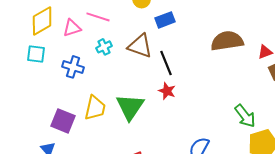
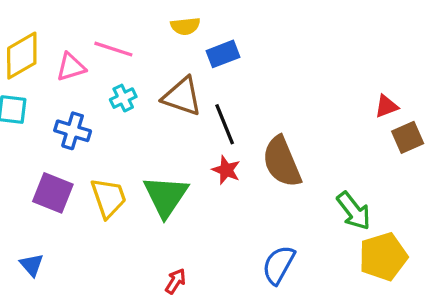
brown semicircle: (227, 41) -> (282, 162), moved, turned -104
yellow trapezoid: (95, 108) -> (108, 198), turned -32
purple square: (63, 121) -> (53, 193), moved

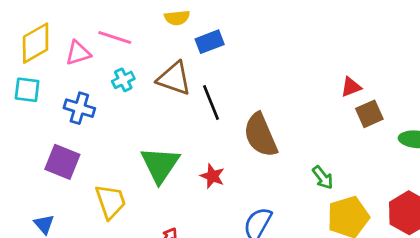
red star: (226, 170) -> (212, 176), moved
yellow trapezoid: (108, 198) -> (111, 202), moved
green arrow: (354, 211) -> (323, 177), size x0.7

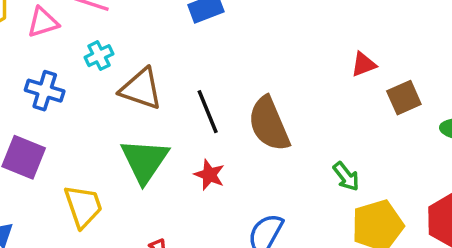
brown triangle: (174, 78) -> (141, 89), moved
red triangle: (351, 87) -> (364, 64), moved
black line: (211, 103) -> (208, 112), moved

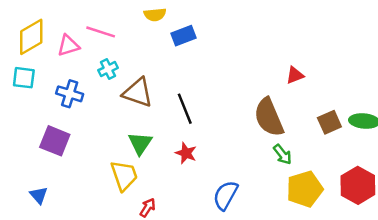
brown square: (404, 98) -> (329, 122), moved
brown semicircle: (269, 124) -> (269, 117), moved
green triangle: (145, 161) -> (140, 143), size x0.7
yellow trapezoid: (83, 206) -> (124, 175), moved

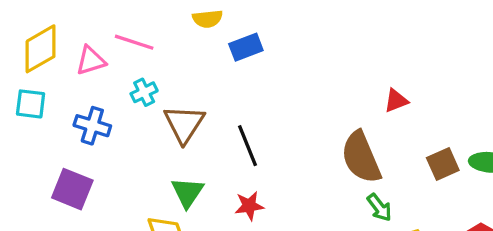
brown triangle: (138, 93) -> (184, 124), turned 44
red star: (186, 153) -> (249, 206), turned -30

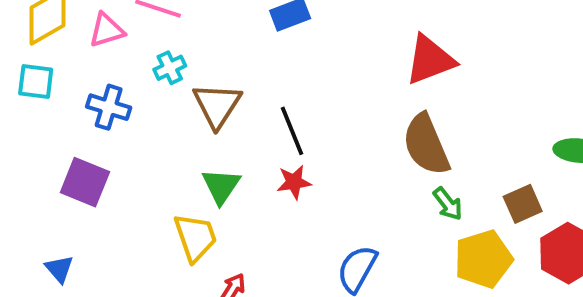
red triangle: (396, 101) -> (430, 60), moved, size x1.8
brown square: (443, 164) -> (523, 204), moved
red star: (249, 206) -> (294, 182), moved

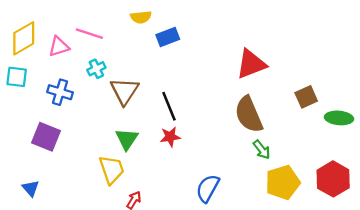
brown square: (523, 204) -> (306, 97), moved

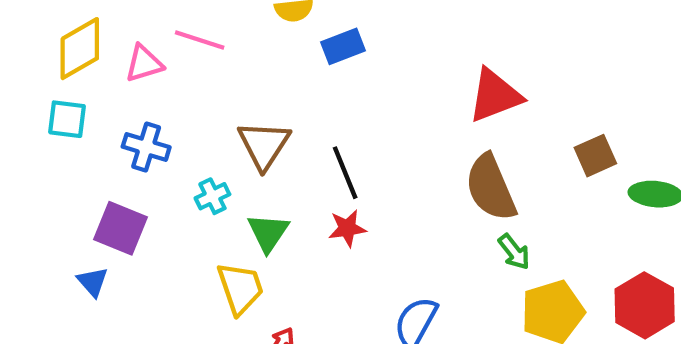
cyan cross: (96, 69) -> (212, 196), moved
blue triangle: (31, 188) -> (93, 282), moved

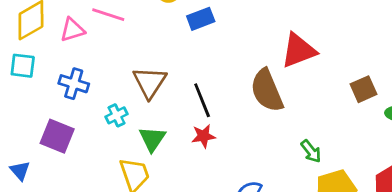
brown semicircle: (491, 188) -> (267, 91), moved
blue triangle: (93, 282) -> (20, 171), moved

